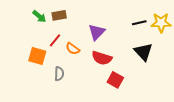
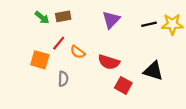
purple triangle: (97, 32) -> (111, 20), moved
black triangle: (143, 52) -> (153, 71), moved, turned -30

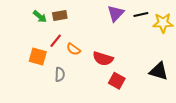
purple triangle: (111, 20) -> (116, 13), moved
black line: (149, 24) -> (141, 14), moved
black triangle: (153, 71) -> (159, 71), moved

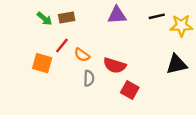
purple triangle: (116, 13) -> (117, 15), moved, turned 42
black triangle: (159, 71) -> (177, 64), moved, turned -30
gray semicircle: (60, 74) -> (89, 78), moved

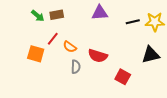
black line: (157, 16) -> (133, 22), moved
red square: (130, 90) -> (123, 77), moved

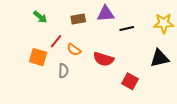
brown rectangle: (57, 15) -> (78, 19), moved
black line: (133, 22) -> (127, 29), moved
gray semicircle: (76, 67) -> (63, 71), moved

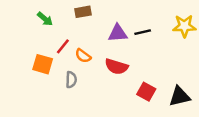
purple triangle: (106, 14) -> (118, 33), moved
brown rectangle: (78, 19) -> (83, 12), moved
black triangle: (160, 58) -> (180, 96), moved

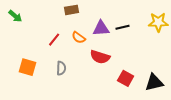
green arrow: (45, 19) -> (15, 16), moved
orange semicircle: (83, 56) -> (79, 38), moved
orange square: (43, 64) -> (28, 67), moved

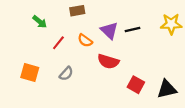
green arrow: (15, 16) -> (40, 22), moved
purple triangle: (101, 28) -> (109, 31), turned 48
gray semicircle: (61, 68) -> (66, 74), turned 40

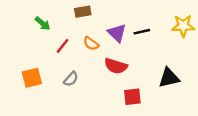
orange square: (30, 73) -> (32, 78), turned -30
red square: (136, 85) -> (132, 97), moved, turned -35
black triangle: (167, 89) -> (169, 78), moved

